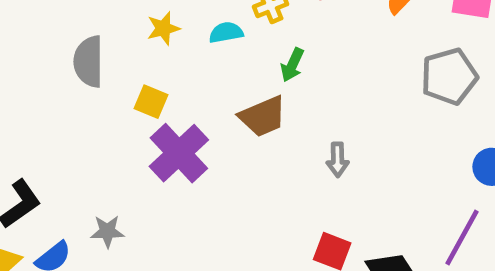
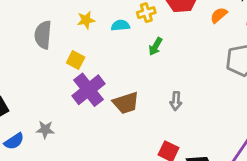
brown trapezoid: (263, 116) -> (126, 103), moved

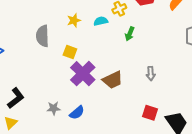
blue semicircle: (14, 141) -> (77, 113), moved

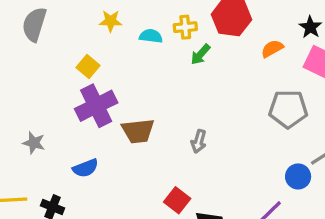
green arrow: (130, 34) -> (200, 54), moved
gray semicircle: (42, 36) -> (34, 24), moved
blue semicircle: (77, 113) -> (85, 168), moved

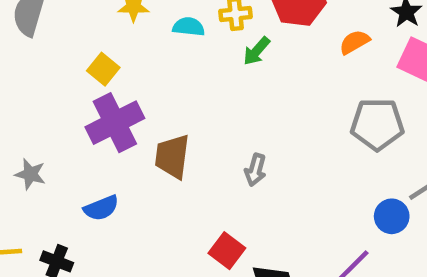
brown trapezoid: (138, 131) -> (172, 157), turned 104

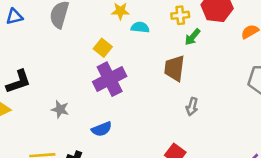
cyan semicircle: (189, 27) -> (140, 27), moved
brown trapezoid: (172, 157) -> (174, 68), moved

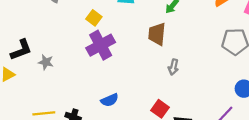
gray star: (60, 109) -> (46, 62), moved
blue semicircle: (102, 129) -> (110, 100), moved

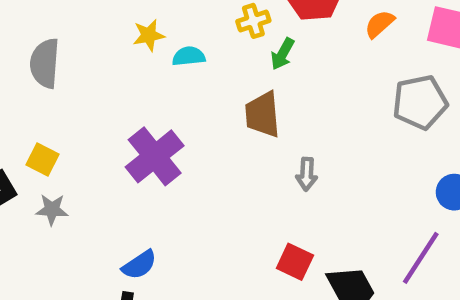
yellow square: (94, 18) -> (43, 160), moved
blue semicircle: (110, 100) -> (139, 265), moved

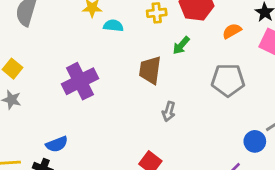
green arrow: (282, 54) -> (181, 45), moved
gray pentagon: (420, 102) -> (228, 80), moved

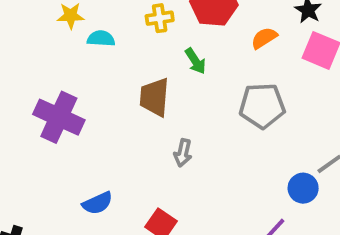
green arrow: (181, 45) -> (195, 61), turned -72
purple cross: (80, 81) -> (59, 117), turned -36
blue semicircle: (57, 144) -> (97, 203), moved

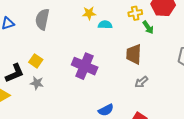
green arrow: (195, 61) -> (148, 27), moved
gray arrow: (183, 153) -> (141, 82), moved, turned 40

